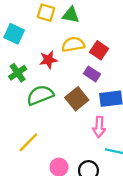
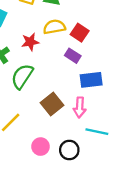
green semicircle: (40, 95) -> (22, 76), turned -35
brown square: (77, 99) -> (52, 104), moved

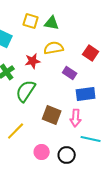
red square: (80, 33) -> (91, 53), moved
brown square: (52, 104) -> (52, 115), turned -30

